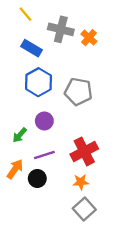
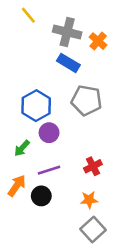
blue rectangle: (31, 48) -> (68, 63), moved
blue hexagon: (38, 82) -> (36, 106), moved
red cross: (84, 151) -> (93, 166), size x0.6

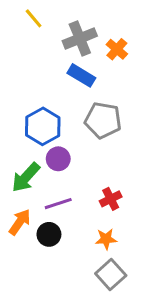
gray cross: (67, 32) -> (80, 38), turned -36
green arrow: (22, 148) -> (26, 177), size x1.5

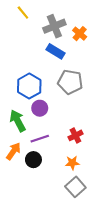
green arrow: (26, 177) -> (18, 121), turned 110

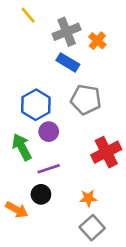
red cross: (75, 135) -> (106, 152), moved, size x1.6
orange arrow: (13, 151) -> (17, 210), moved, turned 84

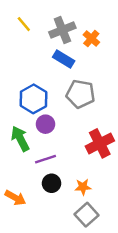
yellow line: (28, 15) -> (24, 24), moved
black circle: (41, 194) -> (52, 183), moved

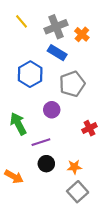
gray pentagon: (80, 94) -> (72, 84), turned -30
blue hexagon: (33, 99) -> (30, 74), moved
purple circle: (45, 124) -> (52, 110), moved
red cross: (100, 143) -> (89, 128), size x0.6

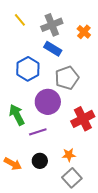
orange cross: (82, 34) -> (84, 32), moved
purple circle: (52, 110) -> (48, 102), size x1.6
red cross: (89, 128) -> (83, 119), size x1.6
black circle: (46, 164) -> (40, 161), moved

